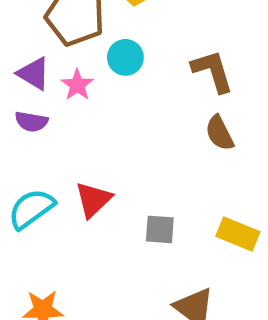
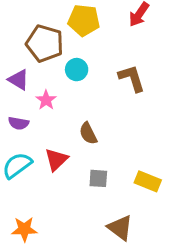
pink star: (77, 85) -> (46, 100), moved
purple semicircle: (31, 122) -> (19, 123), moved
brown semicircle: (219, 133) -> (88, 133), moved

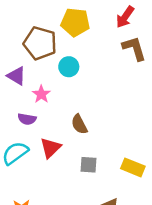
brown L-shape: (132, 78) -> (134, 48), moved
purple semicircle: (19, 123) -> (27, 119), moved

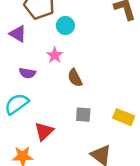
pink star: (41, 94) -> (55, 55), moved
red triangle: (50, 148) -> (44, 131), moved

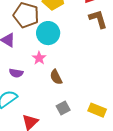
cyan circle: (65, 26) -> (48, 33), size x1.5
gray square: (83, 115) -> (63, 108), turned -32

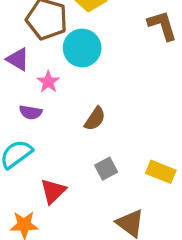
pink star: (39, 58) -> (48, 82), moved
brown semicircle: (56, 77) -> (95, 119), turned -119

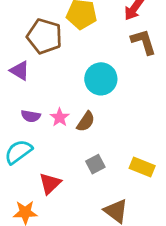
cyan circle: (82, 48) -> (101, 79), moved
pink star: (48, 82) -> (60, 117), moved

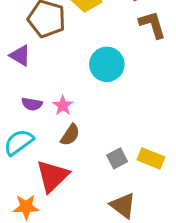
brown semicircle: (86, 122) -> (70, 135), moved
gray square: (95, 164) -> (117, 158), moved
red triangle: (50, 183) -> (52, 176), size x1.4

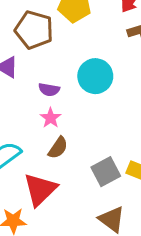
purple semicircle: (32, 104) -> (49, 90), moved
gray square: (117, 158) -> (106, 172), size x1.4

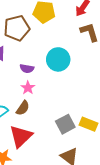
brown pentagon: (34, 30) -> (17, 28), turned -30
brown semicircle: (58, 148) -> (23, 108), moved

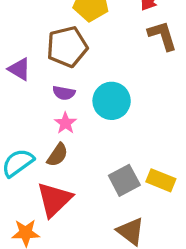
brown pentagon: (17, 28) -> (67, 47), moved
cyan circle: (58, 59) -> (112, 101), moved

